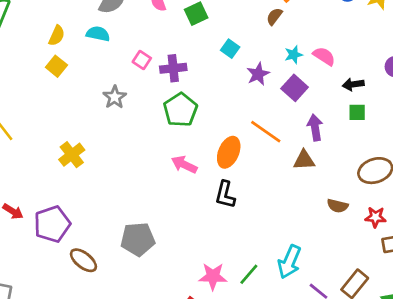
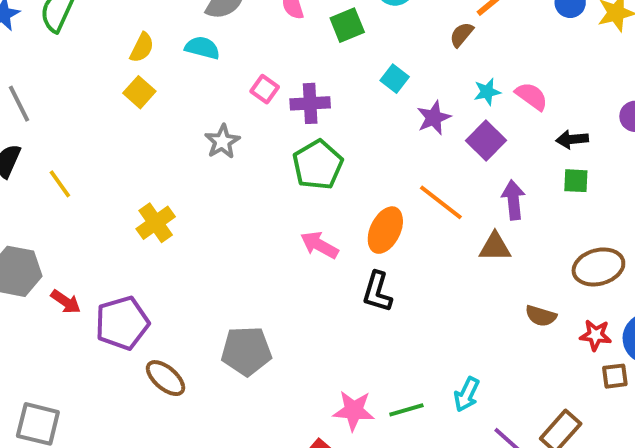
cyan arrow: (289, 262) -> (467, 394), size x0.7
green line: (249, 274) -> (406, 410), turned 30

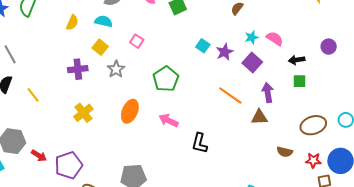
cyan square: (395, 79) -> (203, 46), moved
yellow square: (139, 92) -> (100, 47), moved
purple cross: (310, 103) -> (78, 69), moved
orange ellipse: (385, 230) -> (130, 111), moved

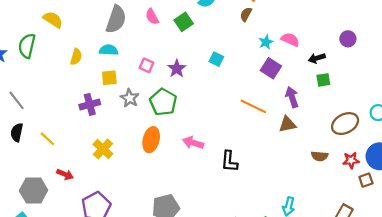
yellow square: (100, 47) -> (109, 78), turned -35
purple star: (225, 52) -> (177, 69), moved
green pentagon: (166, 79) -> (163, 102), moved
red arrow: (39, 156) -> (65, 174), moved

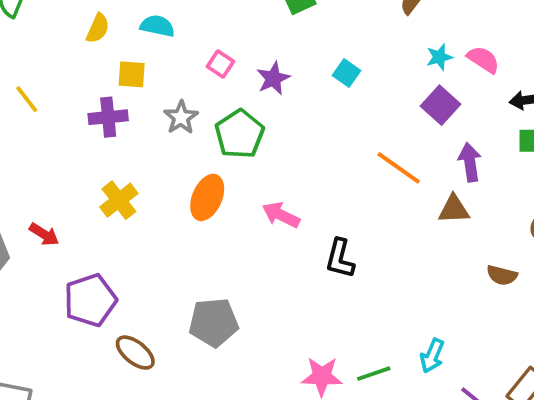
yellow square: (109, 78) -> (132, 74), moved
yellow line: (47, 139) -> (27, 99), moved

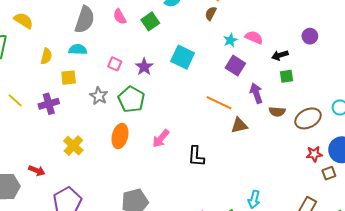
cyan square: (346, 73) -> (183, 57), size x1.6
purple cross: (108, 117) -> (49, 104), moved
brown triangle: (454, 209) -> (239, 125), moved
pink arrow: (281, 215) -> (161, 139), turned -66
brown semicircle: (502, 275) -> (277, 112), moved

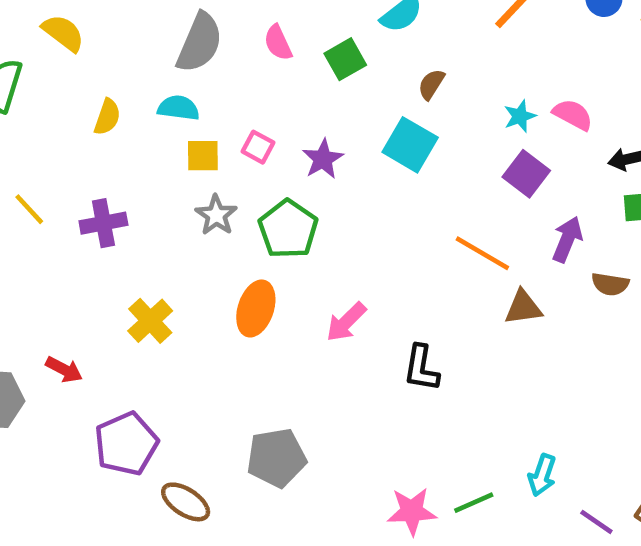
brown semicircle: (211, 13) -> (431, 84), moved
yellow square: (69, 78) -> (203, 156), moved
purple arrow: (256, 93) -> (567, 239), turned 36

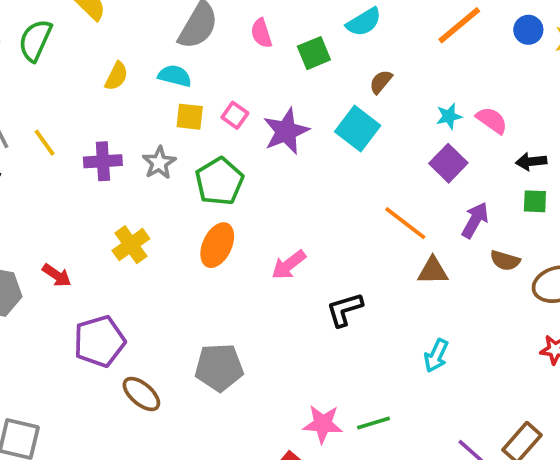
purple star: (323, 159) -> (286, 131), size x1.4
gray star: (216, 215) -> (159, 163), moved
green pentagon: (288, 229) -> (219, 181), moved
black L-shape: (421, 368) -> (345, 310), turned 57
cyan arrow: (542, 475) -> (436, 356), moved

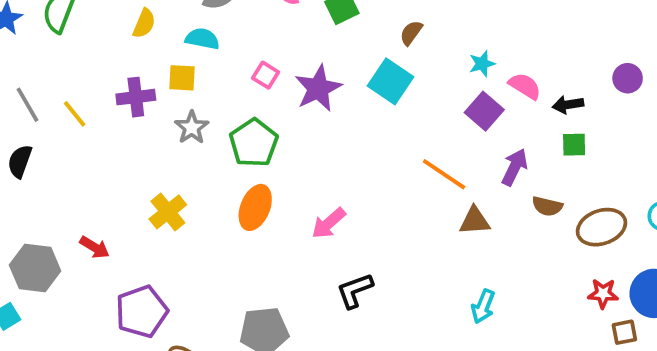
yellow semicircle: (116, 76) -> (144, 23), moved
yellow square: (190, 117) -> (182, 78), moved
pink semicircle: (492, 120) -> (525, 86), moved
purple cross: (103, 161) -> (136, 97), moved
black L-shape: (345, 310) -> (355, 291), moved

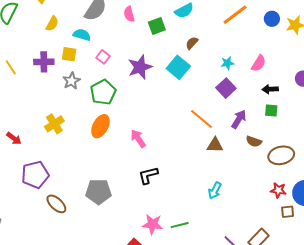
pink square: (266, 75) -> (103, 57), moved
pink semicircle: (525, 86) -> (259, 63), moved, turned 84
pink arrow: (329, 223) -> (138, 139), turned 90

